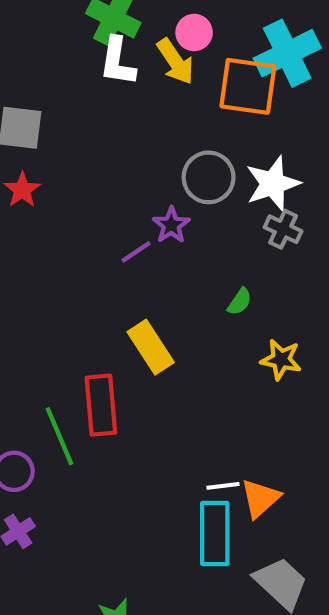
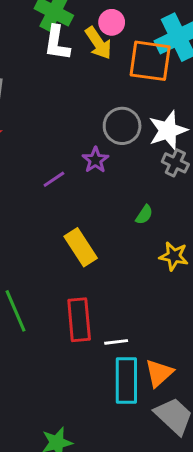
purple line: (136, 252) -> (54, 179), moved
red rectangle: (101, 405) -> (79, 320), moved
white line: (223, 486) -> (116, 342), moved
orange triangle: (260, 498) -> (159, 373), moved

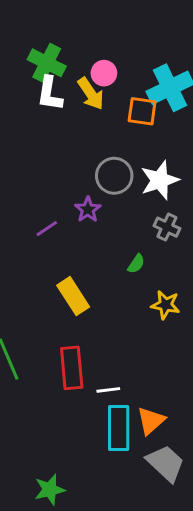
orange square: (150, 61) -> (142, 111), size x0.7
gray cross: (175, 163) -> (167, 227), moved

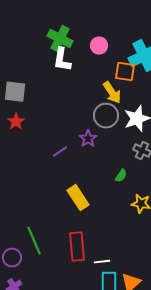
yellow arrow: (91, 94) -> (112, 93), moved

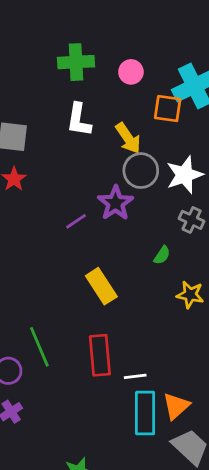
green cross: (60, 39) -> (76, 62), turned -30
white L-shape: (62, 60) -> (79, 120), moved
yellow arrow: (112, 93) -> (128, 138), moved
purple star: (88, 139) -> (115, 203), size x1.4

